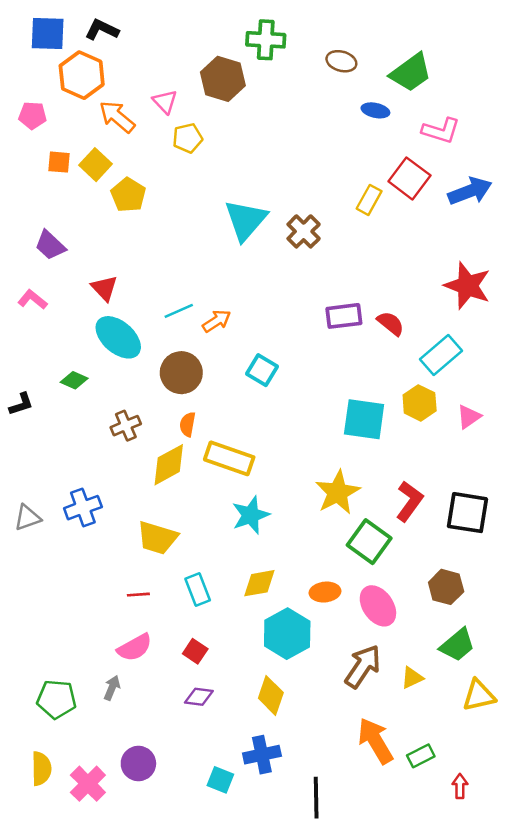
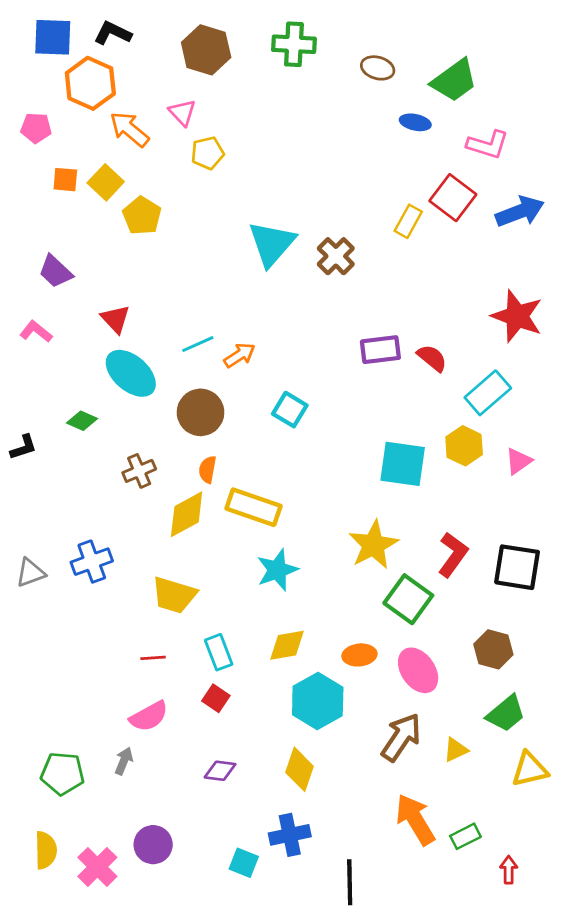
brown hexagon: (223, 79) -> (206, 50), moved
red square: (195, 651) -> (216, 698), moved

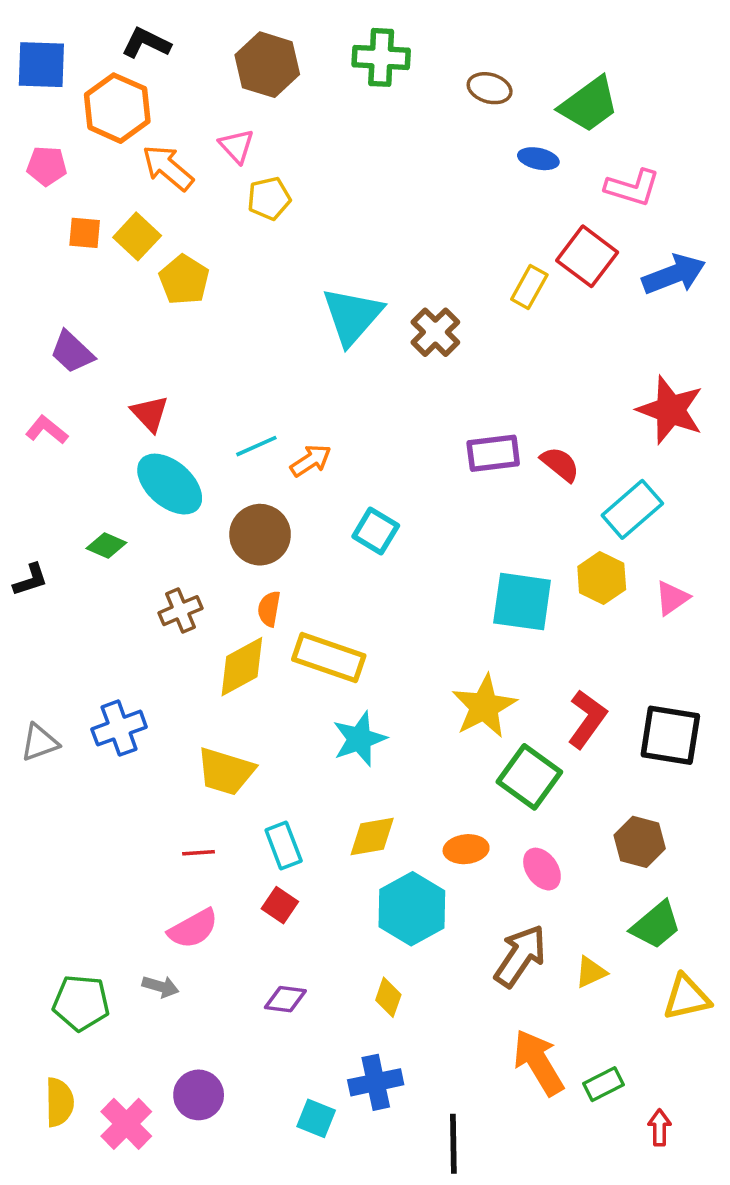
blue square: (53, 37) -> (41, 65), moved
pink ellipse: (418, 670) -> (542, 869), size x0.7
gray arrow: (124, 761) -> (161, 987), turned 84
yellow diamond: (300, 769) -> (388, 997), size x0.7

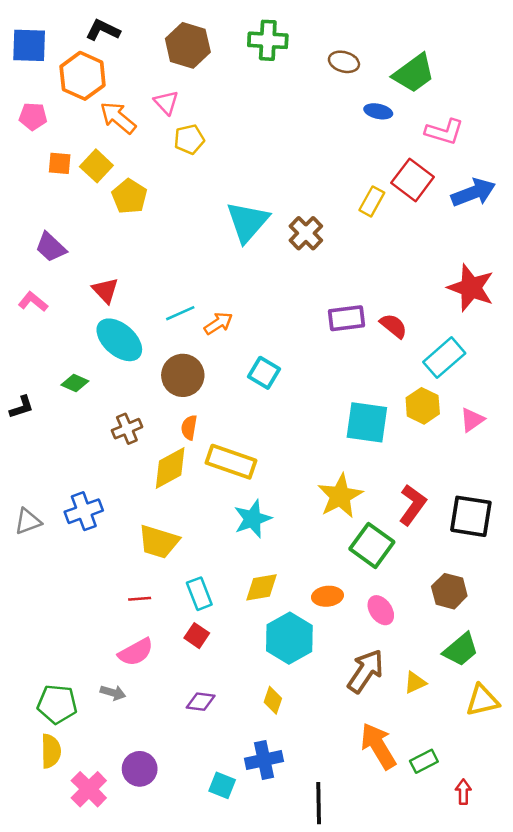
yellow semicircle: (59, 1102) -> (51, 751), moved

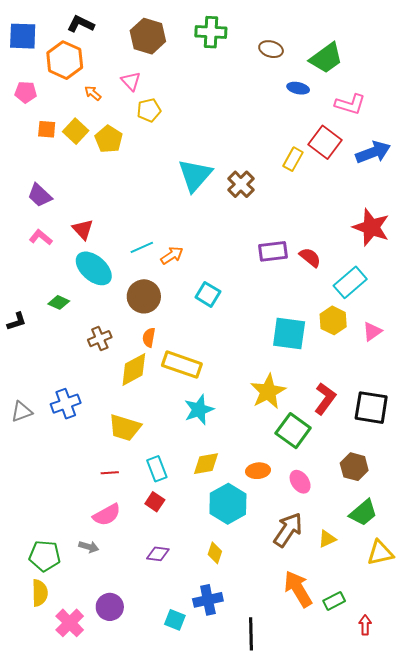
orange arrow: (118, 118) -> (93, 93), size x0.6
yellow pentagon: (129, 196) -> (109, 139), moved
pink L-shape: (33, 302) -> (41, 237), moved

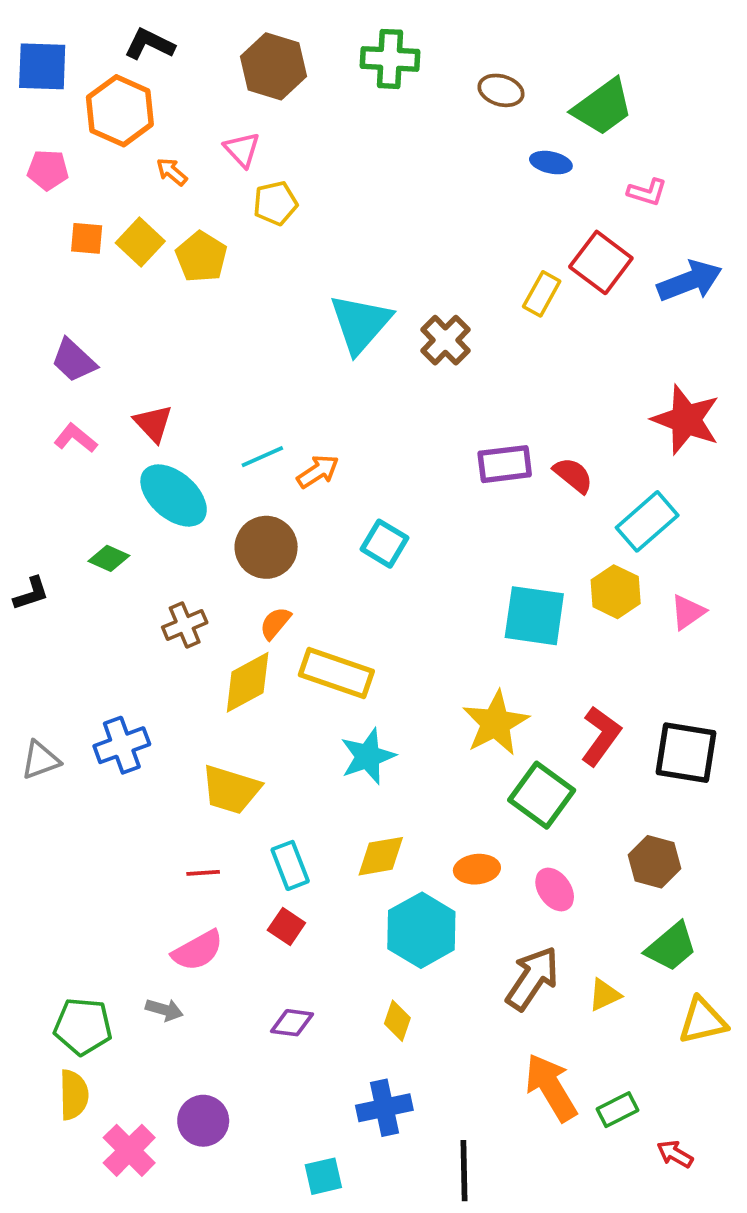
pink L-shape: (350, 104) -> (647, 192), size x0.7
orange semicircle: (149, 338) -> (275, 623), turned 30
cyan square: (175, 620) -> (323, 1176), moved, turned -35
red arrow: (365, 625) -> (675, 1154), turned -60

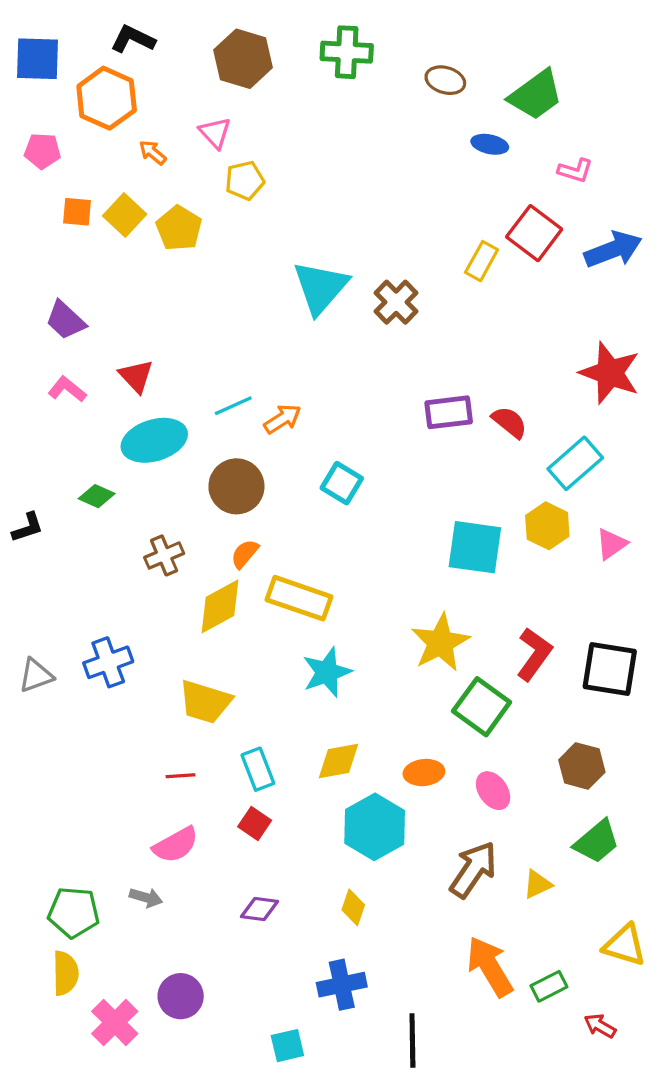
cyan ellipse: (174, 495) -> (154, 440), turned -58
yellow triangle: (703, 1021) -> (625, 945), moved, turned 30

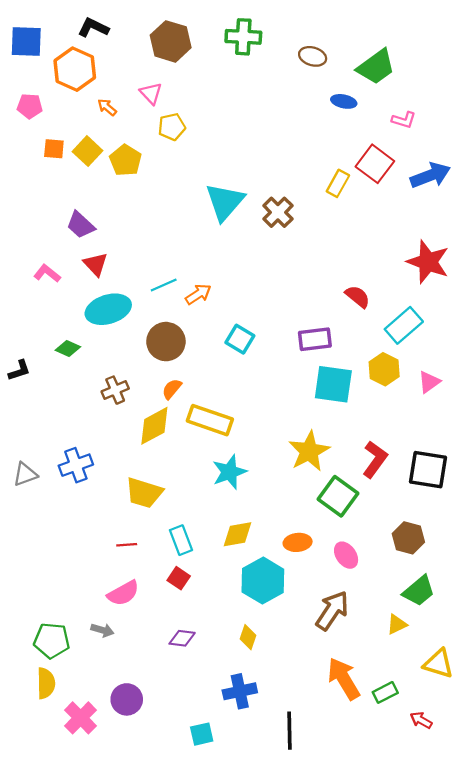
purple trapezoid: (65, 320) -> (81, 225), moved
purple rectangle: (449, 412) -> (315, 339), moved
yellow triangle: (537, 884) -> (397, 624), moved

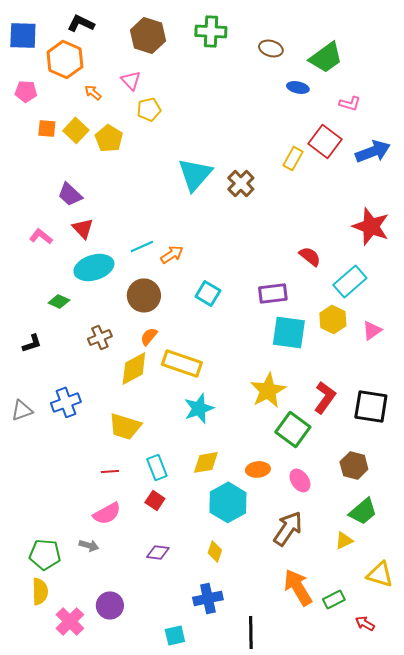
black L-shape: (19, 370) -> (32, 343), moved

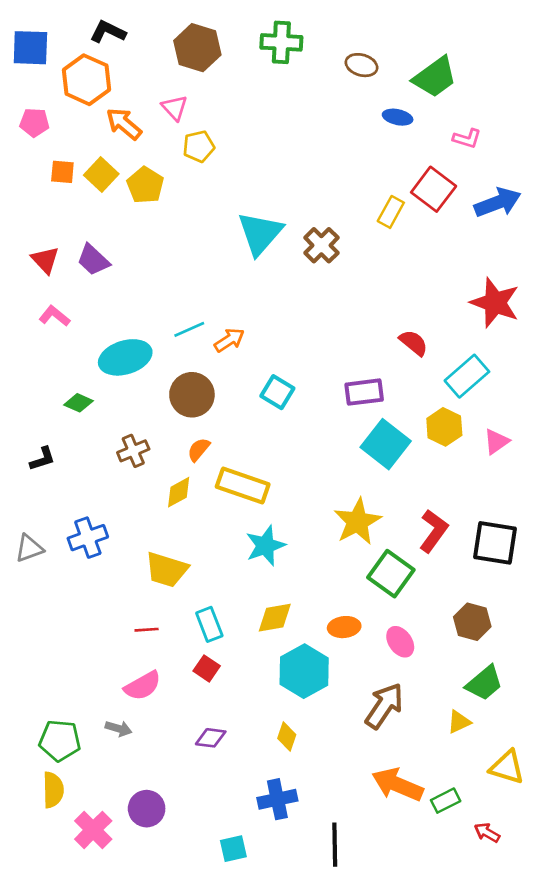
orange arrow: (93, 92) -> (124, 124), size x1.6
red triangle: (83, 228) -> (45, 260), moved
cyan square: (289, 332) -> (386, 444), turned 30
yellow diamond: (134, 368) -> (179, 492), size x0.7
orange arrow: (298, 587) -> (398, 785), turned -36

